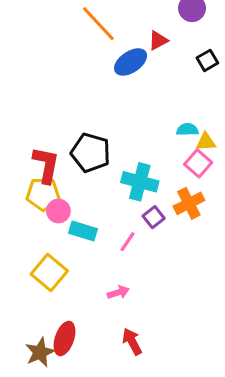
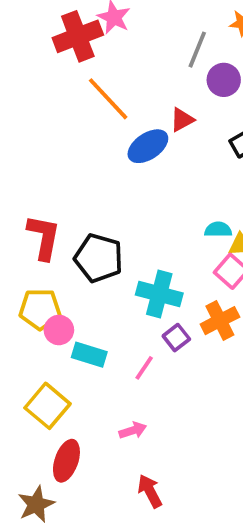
red L-shape: (46, 165) -> (44, 237), moved
red ellipse: (65, 338) -> (66, 461), moved

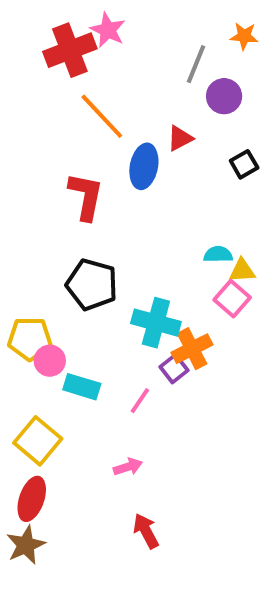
blue ellipse: (148, 146) -> (144, 166), turned -45
red L-shape: (44, 237) -> (86, 196), moved
orange cross: (220, 321) -> (192, 349), moved
red ellipse: (66, 461) -> (32, 499), moved

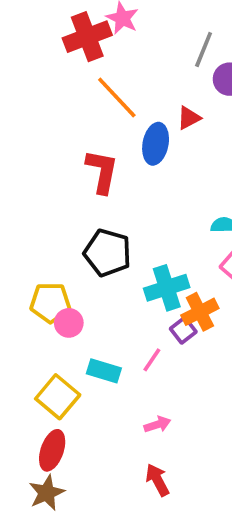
cyan cross: (156, 323) -> (167, 288), turned -33
cyan rectangle: (82, 387) -> (104, 371), moved
pink arrow: (128, 467) -> (157, 424), moved

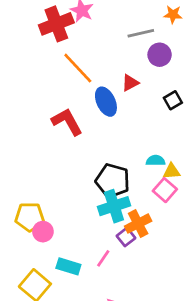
gray line: (204, 50) -> (141, 33), turned 55
blue ellipse: (156, 144) -> (106, 102), turned -36
red L-shape: (102, 171) -> (67, 122), turned -40
black pentagon: (108, 253) -> (113, 181), moved

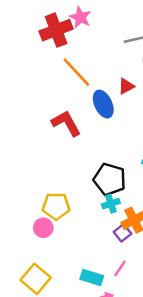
cyan cross: (114, 206) -> (111, 204), size x0.6
yellow pentagon: (30, 217) -> (56, 206), moved
pink line: (103, 258) -> (120, 269), moved
cyan rectangle: (68, 266) -> (92, 278), moved

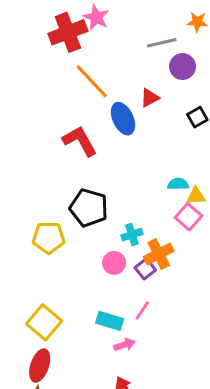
black pentagon: (110, 179) -> (89, 208), moved
yellow pentagon: (56, 206) -> (49, 238), moved
pink circle: (43, 228) -> (114, 263), moved

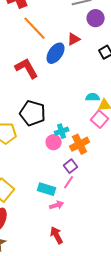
blue ellipse: (123, 119) -> (56, 53), turned 60
pink circle: (114, 263) -> (54, 142), moved
purple square: (145, 269) -> (71, 166), moved

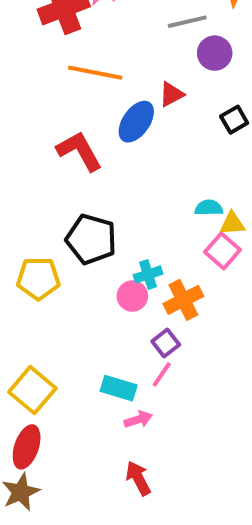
orange line: (35, 28) -> (95, 73), turned -36

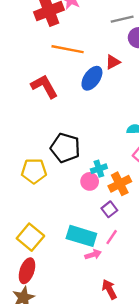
red L-shape: (79, 151) -> (44, 86), moved
pink line: (162, 374) -> (112, 237), moved
cyan rectangle: (119, 388) -> (81, 236), size x1.4
red arrow: (138, 478) -> (109, 289), moved

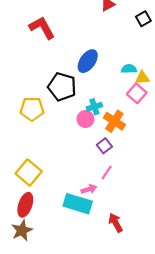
blue ellipse: (92, 78) -> (88, 61), moved
orange cross: (120, 184) -> (114, 121), turned -30
cyan rectangle: (81, 236) -> (78, 204), moved
red arrow: (109, 289) -> (116, 223), moved

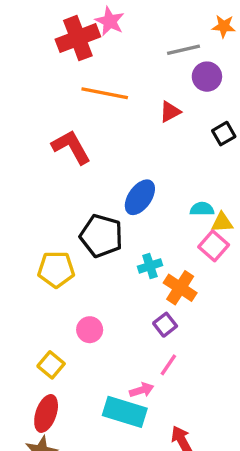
pink circle: (85, 119) -> (90, 330), moved
yellow square: (29, 172) -> (51, 365), size x0.7

